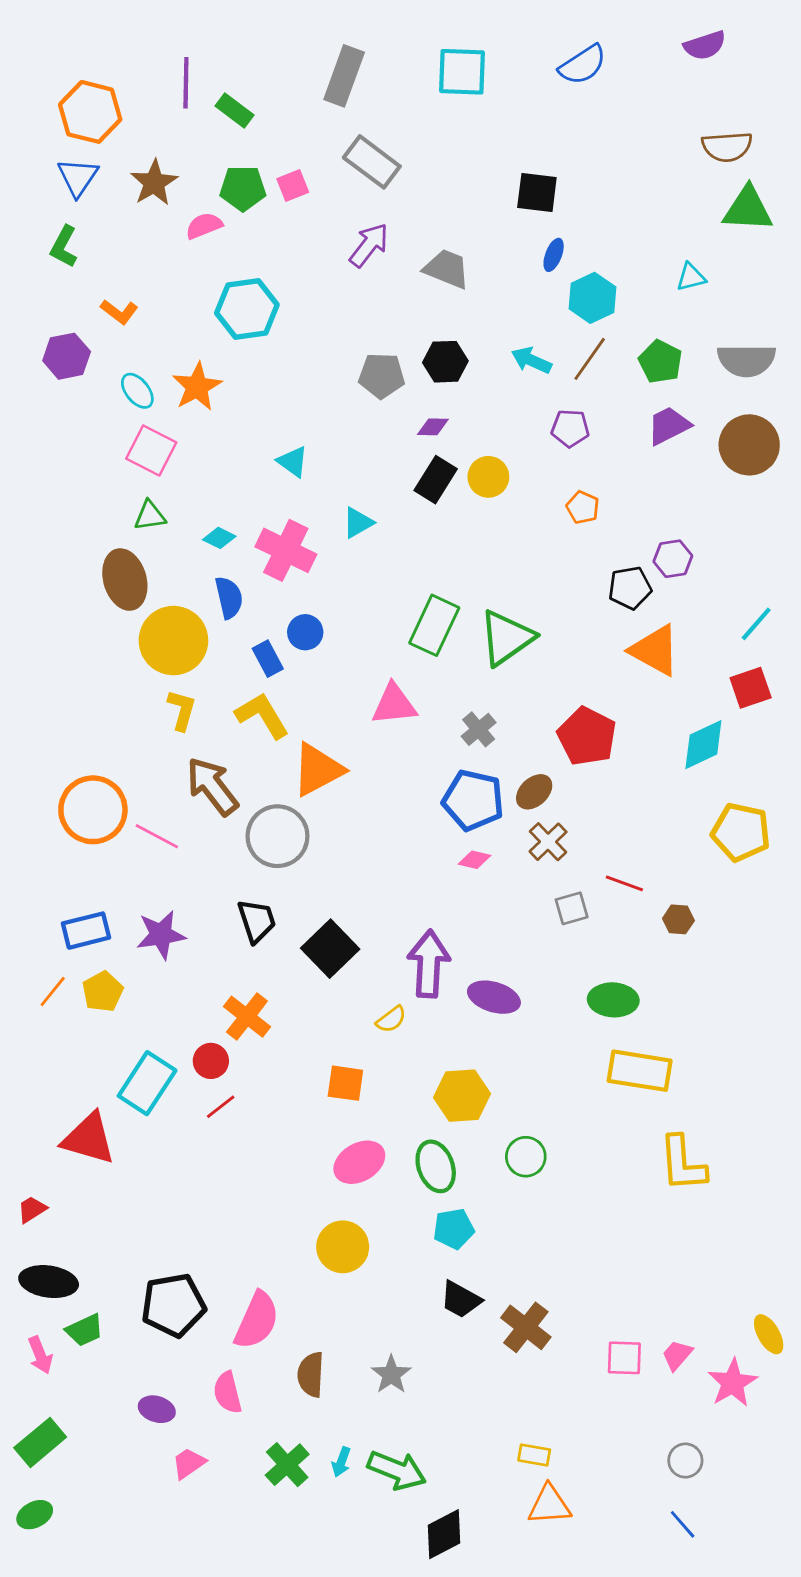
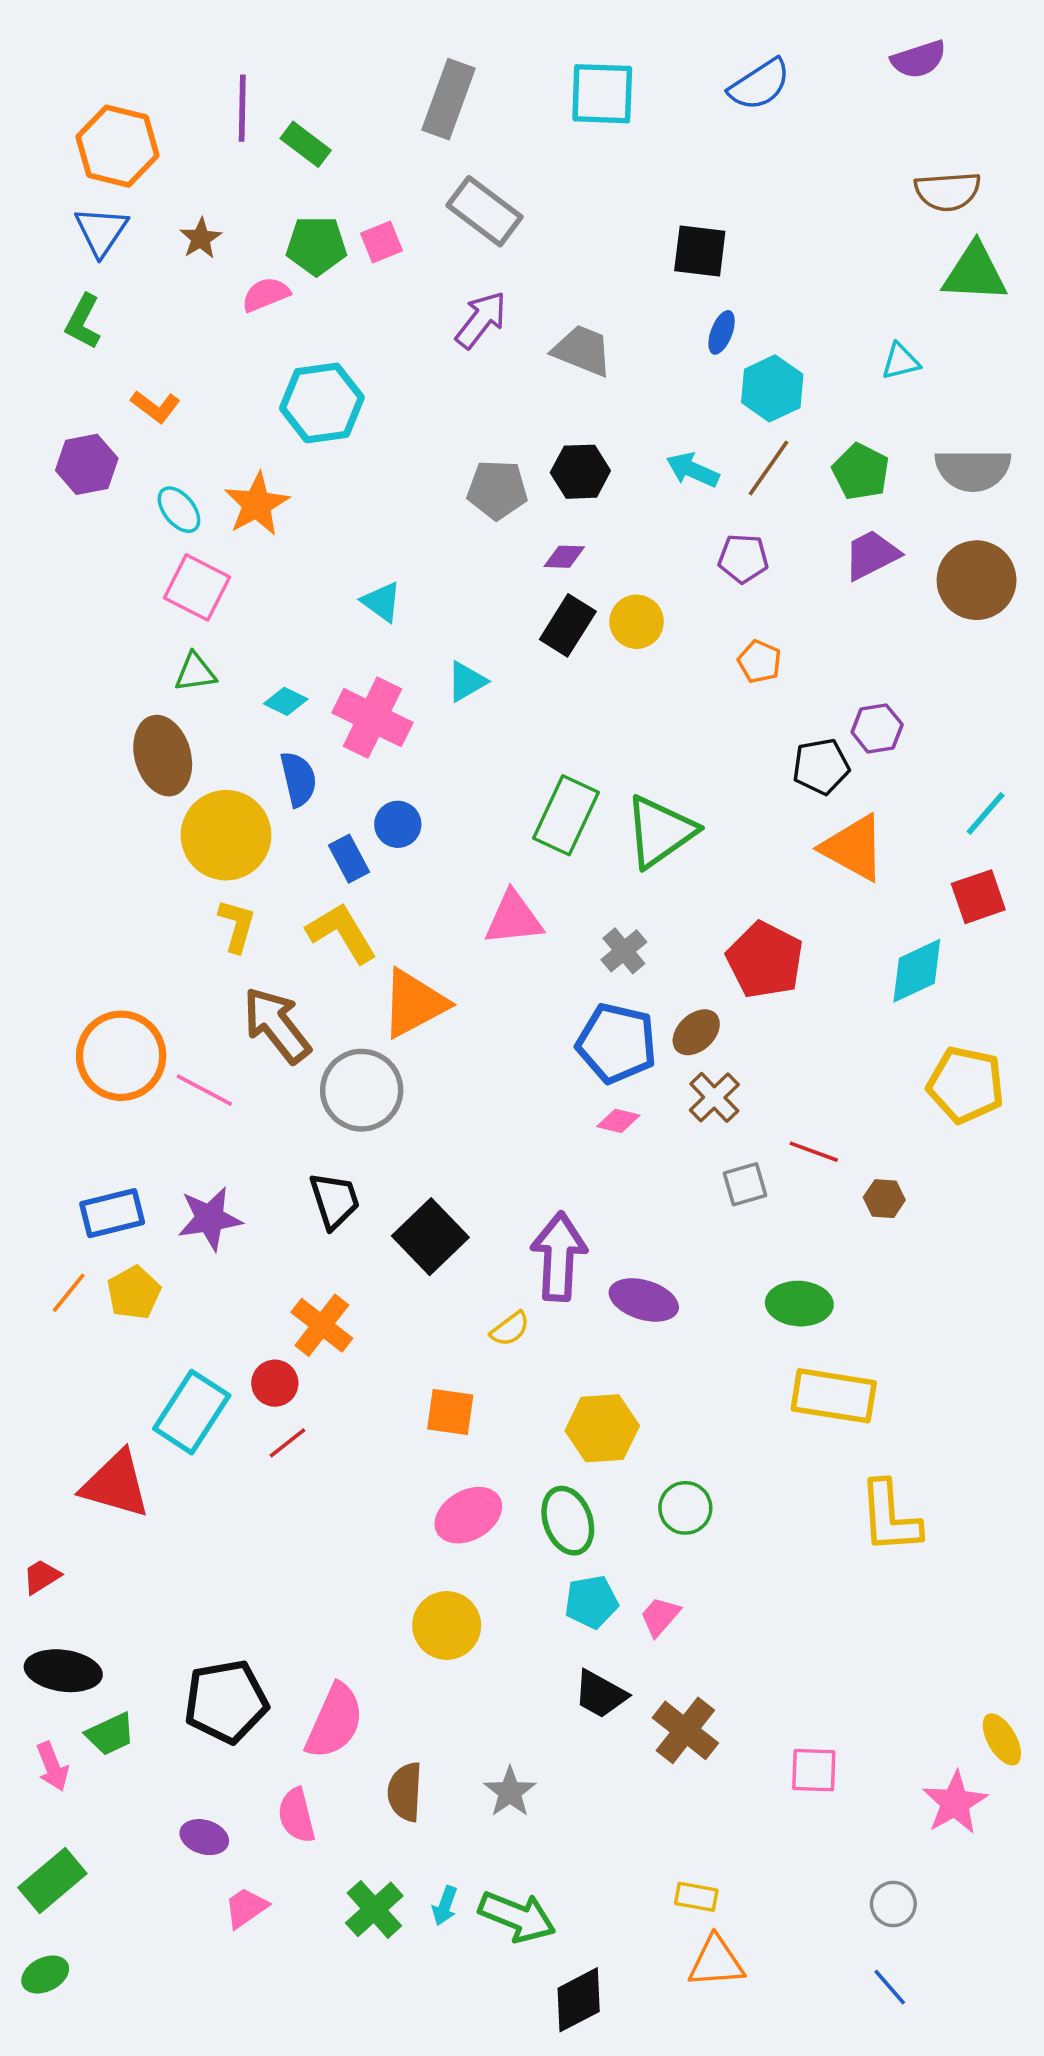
brown star: (154, 183) -> (201, 238), size x0.7
pink trapezoid: (677, 1355) -> (660, 1616), moved

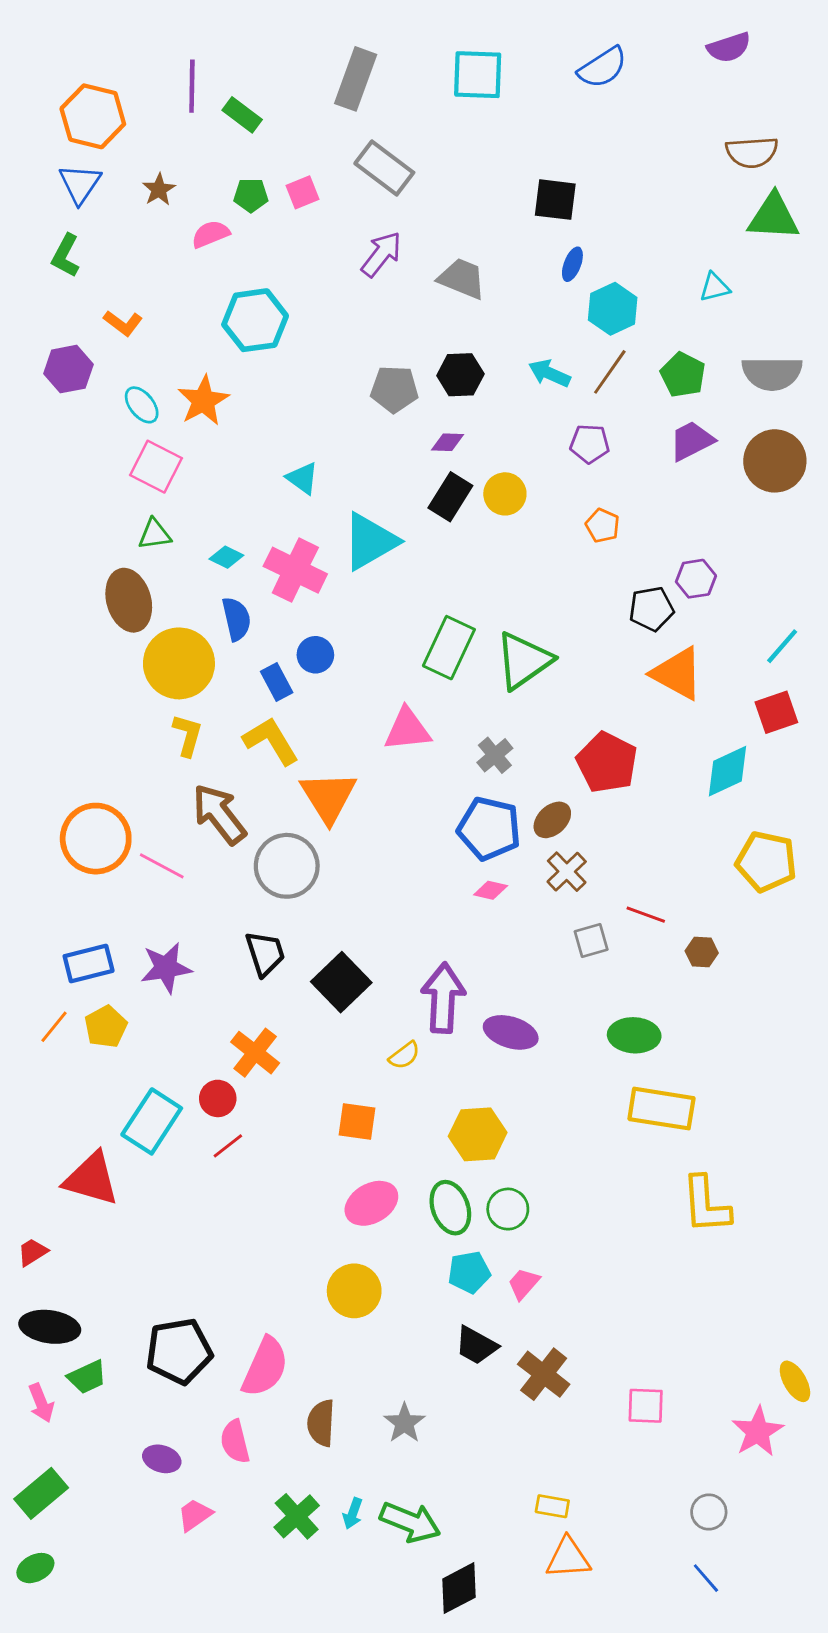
green pentagon: (316, 246) -> (251, 195), size x0.7
cyan triangle: (467, 681) -> (370, 541), size x1.8
orange triangle: (414, 1003) -> (328, 797), turned -34
green circle: (685, 1508) -> (508, 1209), moved

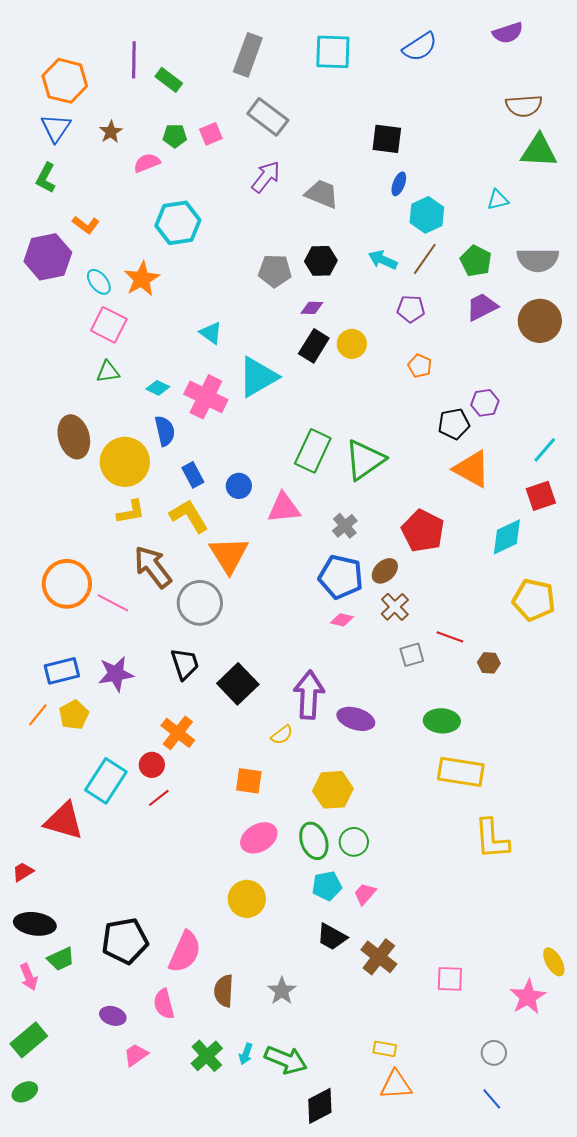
purple hexagon: (68, 369) -> (48, 257), size x1.4
brown ellipse: (129, 600) -> (74, 437), moved
blue circle: (315, 655) -> (239, 486), moved
yellow L-shape: (188, 735) -> (131, 512), turned 64

